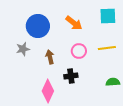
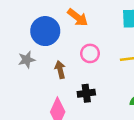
orange arrow: (74, 23) -> (78, 17), moved
pink circle: (79, 51) -> (90, 53), moved

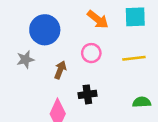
orange arrow: (78, 17) -> (98, 19), moved
brown arrow: (60, 70) -> (60, 70), turned 35

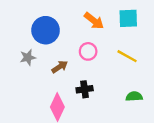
yellow line: (134, 58) -> (127, 56), turned 36
brown arrow: (60, 70) -> (60, 67), turned 35

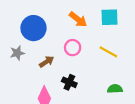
black cross: (85, 89) -> (69, 82), turned 32

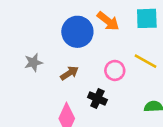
blue circle: (34, 28) -> (77, 32), moved
pink circle: (73, 48) -> (115, 70), moved

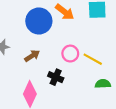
yellow line: (146, 61) -> (93, 59), moved

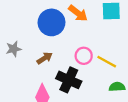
black cross: (56, 77) -> (69, 80), size x1.5

